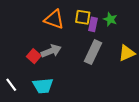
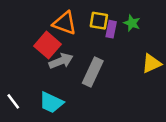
gray rectangle: (93, 52) -> (93, 72), moved
red square: (34, 56) -> (48, 45), moved, size x1.5
cyan trapezoid: (43, 86) -> (51, 103), turned 30

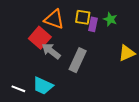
gray arrow: (61, 61) -> (51, 51), turned -120
white line: (13, 101) -> (18, 89), moved, turned -32

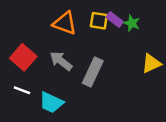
purple rectangle: (93, 24) -> (115, 19), moved, turned -64
red square: (40, 38) -> (23, 57), moved
white line: (18, 89) -> (22, 90), moved

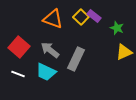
yellow square: (99, 21) -> (81, 17), turned 35
green star: (132, 23) -> (117, 28), moved
cyan trapezoid: (51, 103) -> (46, 72), moved

